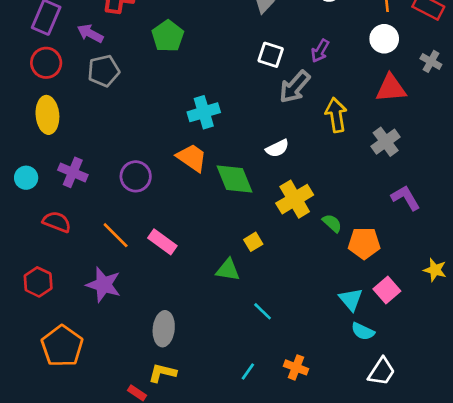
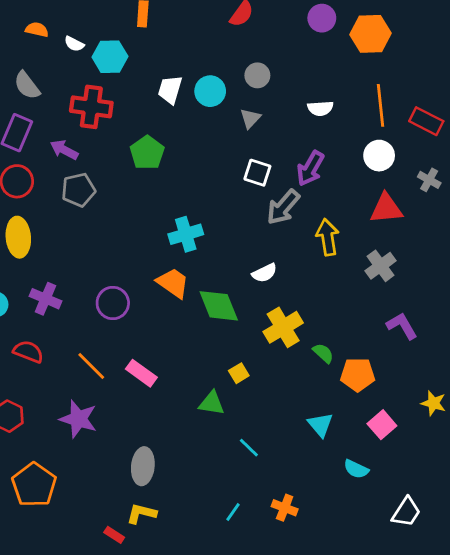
purple arrow: (320, 51) -> (310, 168), size x1.4
cyan triangle: (351, 299) -> (320, 425), moved
white trapezoid: (382, 371) -> (406, 512), moved

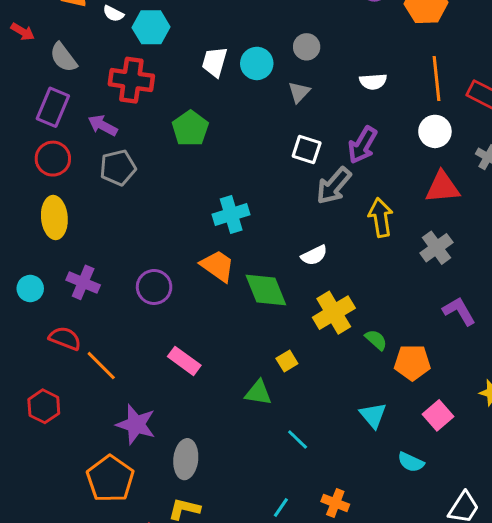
orange line: (91, 366) -> (101, 366), moved
purple star: (78, 419) -> (136, 424), moved
orange pentagon: (34, 485) -> (110, 479), moved

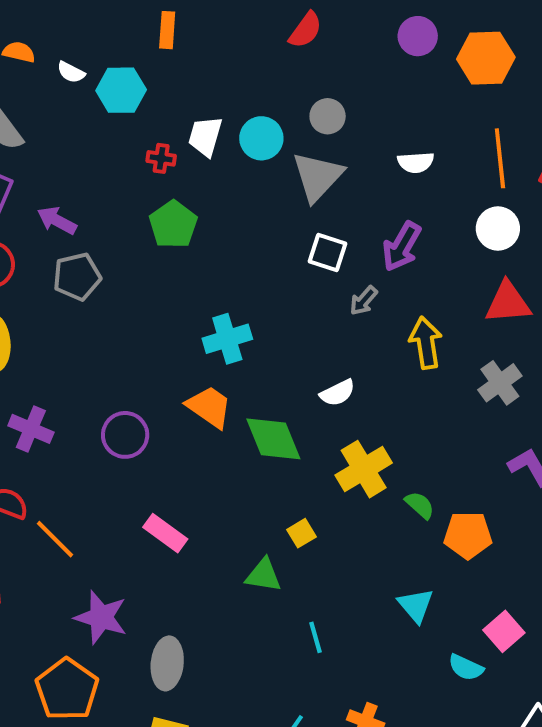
red cross: (131, 80) -> (161, 158), moved, size x0.5
gray triangle: (299, 92) -> (317, 176), size x1.8
gray arrow: (334, 186) -> (364, 301), size x0.6
pink square: (438, 415) -> (504, 631), moved
cyan line: (298, 440) -> (315, 637), turned 30

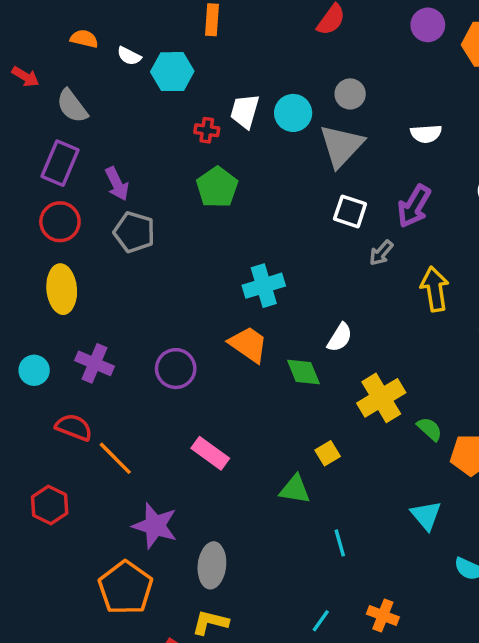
purple arrow: (57, 220) -> (117, 184), turned -144
gray pentagon: (77, 277) -> (134, 232), turned 30
white semicircle: (338, 393) -> (340, 337), moved, turned -32
green diamond: (273, 439) -> (303, 372), size x0.7

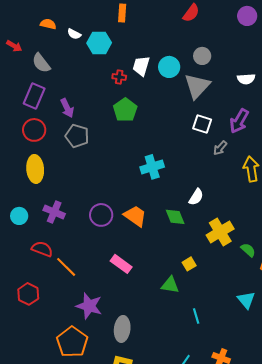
orange trapezoid: (248, 344) -> (135, 216), moved

